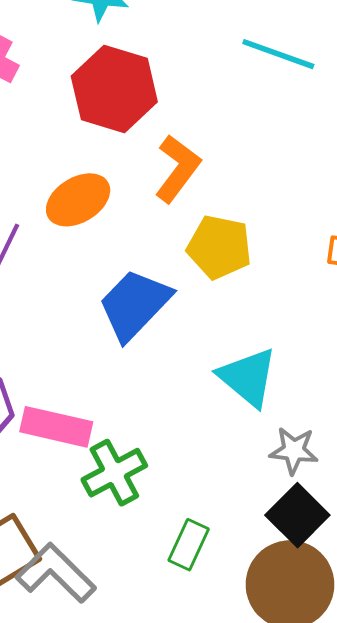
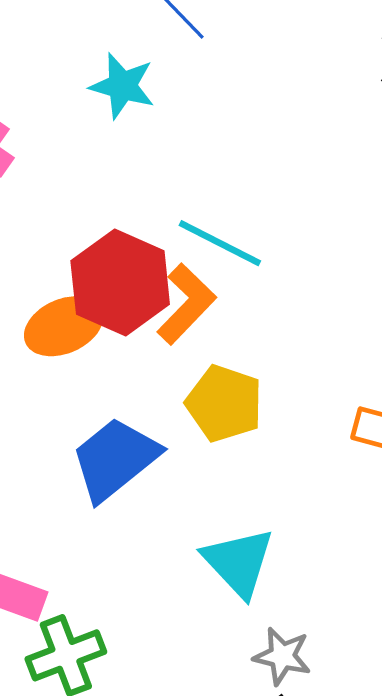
cyan line: (278, 54) -> (220, 243), moved
red hexagon: (114, 89) -> (120, 282), moved

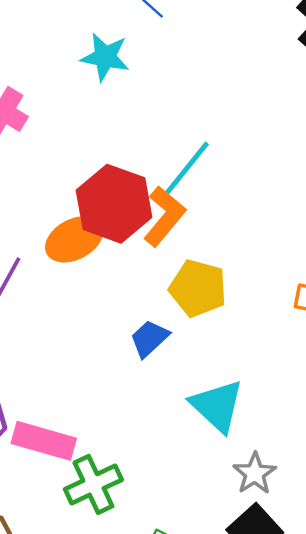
cyan line: (220, 243) -> (186, 169), turned -74
blue trapezoid: (115, 459) -> (149, 339), moved, size x0.6
gray star: (282, 656) -> (255, 473), turned 30

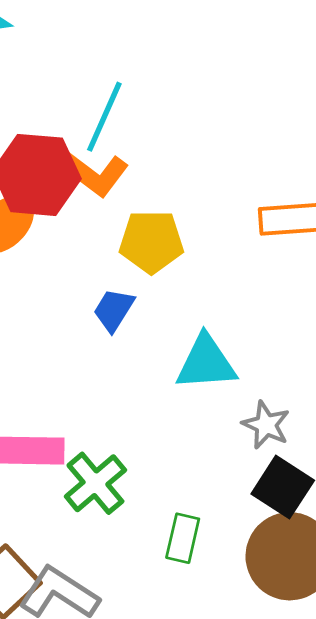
orange L-shape: (164, 216) -> (95, 174), turned 102
cyan triangle: (217, 406) -> (206, 363), turned -32

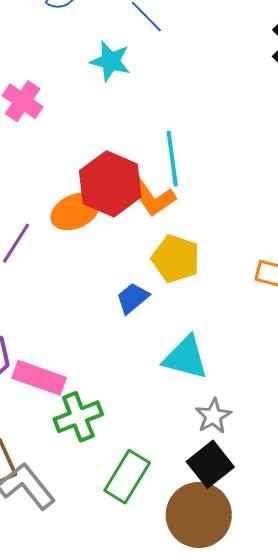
cyan line: (104, 117) -> (172, 159), turned -50
green rectangle: (183, 538) -> (127, 477), size x1.4

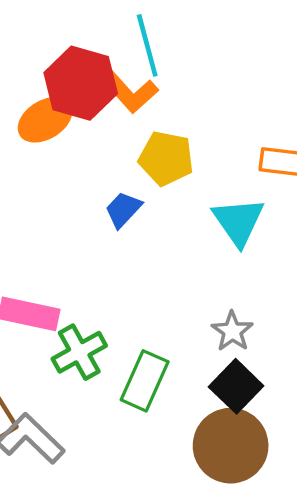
cyan triangle: (186, 358) -> (238, 222), moved, turned 48
green rectangle: (127, 477) -> (145, 381), moved

